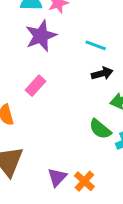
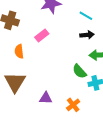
purple triangle: (57, 177) -> (46, 98), turned 40
orange cross: (84, 181) -> (73, 105), moved

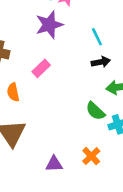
cyan line: (86, 16) -> (97, 37), turned 40
purple triangle: (46, 98) -> (54, 164), moved

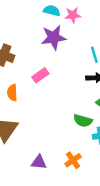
green semicircle: (95, 111) -> (83, 121), turned -36

